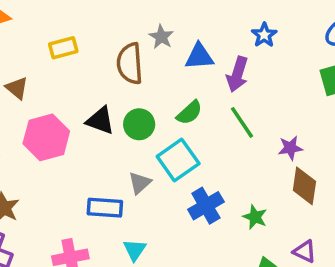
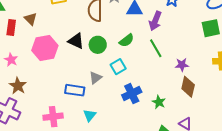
cyan square: (178, 160) -> (118, 67), size x0.7

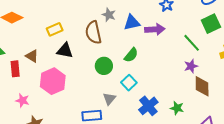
purple arrow: (155, 21) -> (155, 29), turned -102
black triangle: (76, 41) -> (65, 51), moved
green line: (156, 48) -> (192, 43), moved

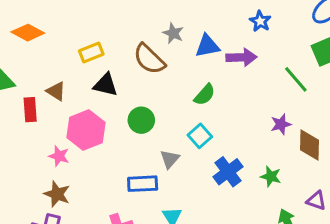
brown semicircle: (93, 33) -> (149, 59), turned -35
green circle: (104, 66) -> (141, 120), moved
purple star: (191, 66) -> (281, 124), moved
pink star: (22, 100) -> (59, 156), moved

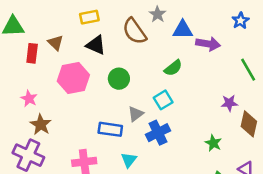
blue star: (260, 21) -> (240, 21), moved
pink star: (59, 156) -> (29, 99), moved
blue cross: (228, 172) -> (158, 133), moved

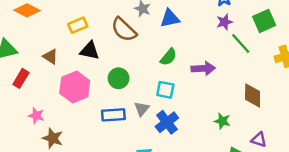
purple arrow: (208, 44) -> (203, 68), moved
red rectangle: (32, 53) -> (21, 78), moved, turned 36
cyan square: (163, 100) -> (165, 90), turned -36
purple star: (229, 103) -> (224, 22), moved
blue rectangle: (110, 129) -> (113, 115), moved

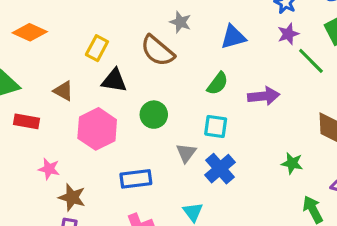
blue triangle: (170, 18) -> (233, 37), moved
yellow rectangle: (78, 25) -> (97, 48), turned -36
red rectangle: (21, 78) -> (26, 121), turned 72
blue rectangle: (113, 115) -> (136, 179), moved

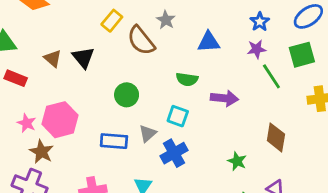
yellow rectangle: (97, 48) -> (112, 21), moved
black triangle: (114, 81) -> (83, 58), moved, turned 30
green semicircle: (218, 83) -> (187, 79), turned 50
pink hexagon: (97, 129) -> (60, 120), moved
blue rectangle: (136, 179) -> (114, 141), moved

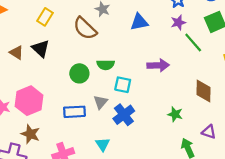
yellow rectangle: (112, 21) -> (45, 17), moved
green semicircle: (187, 79) -> (106, 65), moved
brown star: (41, 152) -> (30, 134), moved

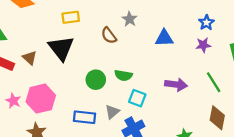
yellow rectangle: (45, 17) -> (71, 17), turned 42
brown semicircle: (85, 28) -> (109, 35), size x0.7
green line: (193, 43) -> (214, 82), moved
black triangle: (41, 48) -> (61, 48), size x1.4
brown triangle: (16, 53) -> (30, 58), moved

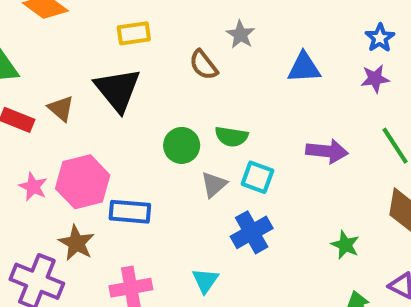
gray triangle: (112, 112) -> (214, 185), moved
blue rectangle: (84, 117) -> (130, 212), moved

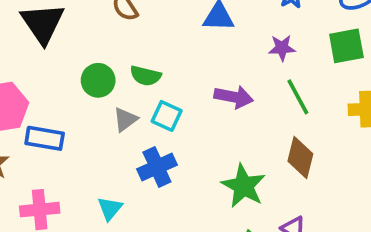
purple star: (375, 79) -> (282, 48), moved
green star: (345, 245) -> (244, 186), size x1.6

